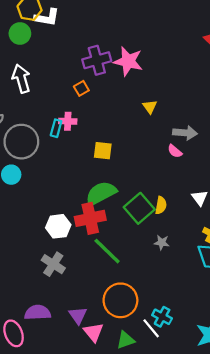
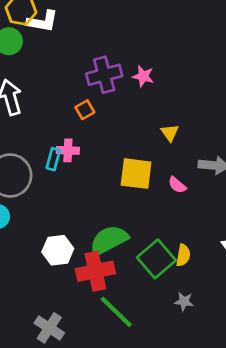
pink star: (128, 61) -> (143, 76), size x0.6
yellow square: (103, 151) -> (136, 174), moved, size x1.4
pink semicircle: (175, 151) -> (177, 185), moved
white hexagon: (58, 226) -> (58, 250), moved

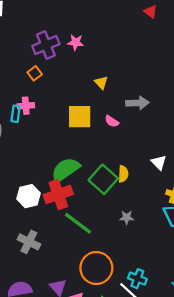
white hexagon: (58, 250) -> (29, 196), moved
gray star: (184, 301) -> (127, 217), moved

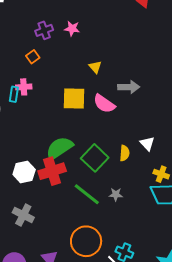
purple cross: (46, 45) -> (44, 30), size x0.7
pink semicircle: (112, 121) -> (104, 104), size x1.6
yellow semicircle: (123, 174) -> (125, 153), moved
green line: (78, 223) -> (87, 194), moved

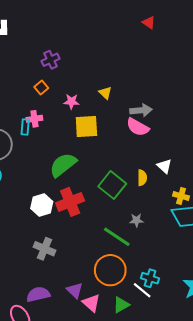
pink star: (72, 29) -> (71, 102), moved
pink semicircle: (104, 104) -> (138, 127), moved
green semicircle: (59, 148) -> (63, 165), moved
green line: (87, 194) -> (117, 237), moved

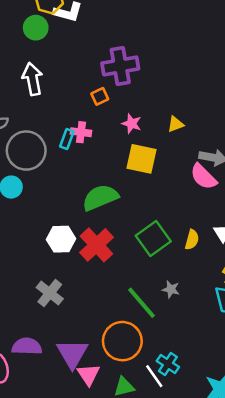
purple cross: (51, 60) -> (120, 66), size x1.6
yellow triangle: (105, 93) -> (176, 124), turned 40
red cross: (70, 202) -> (96, 245), turned -36
purple triangle: (75, 290) -> (72, 354), size x1.5

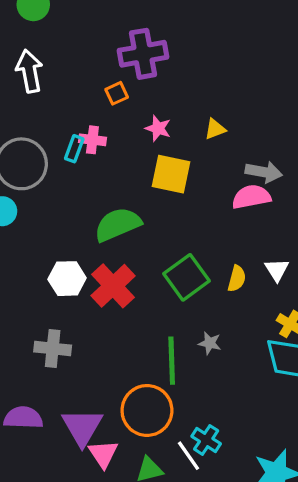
pink semicircle: (203, 177) -> (251, 197), turned 124
gray cross: (50, 293) -> (53, 349), turned -32
green line: (142, 303) -> (172, 361), turned 39

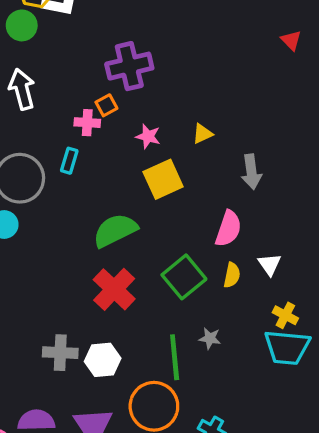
pink cross: (92, 140) -> (87, 123), moved
gray arrow: (264, 172) -> (251, 172), turned 76
yellow square: (171, 174) -> (163, 179), turned -33
pink semicircle: (251, 197) -> (228, 229), moved, turned 123
white hexagon: (67, 279) -> (103, 360), moved

